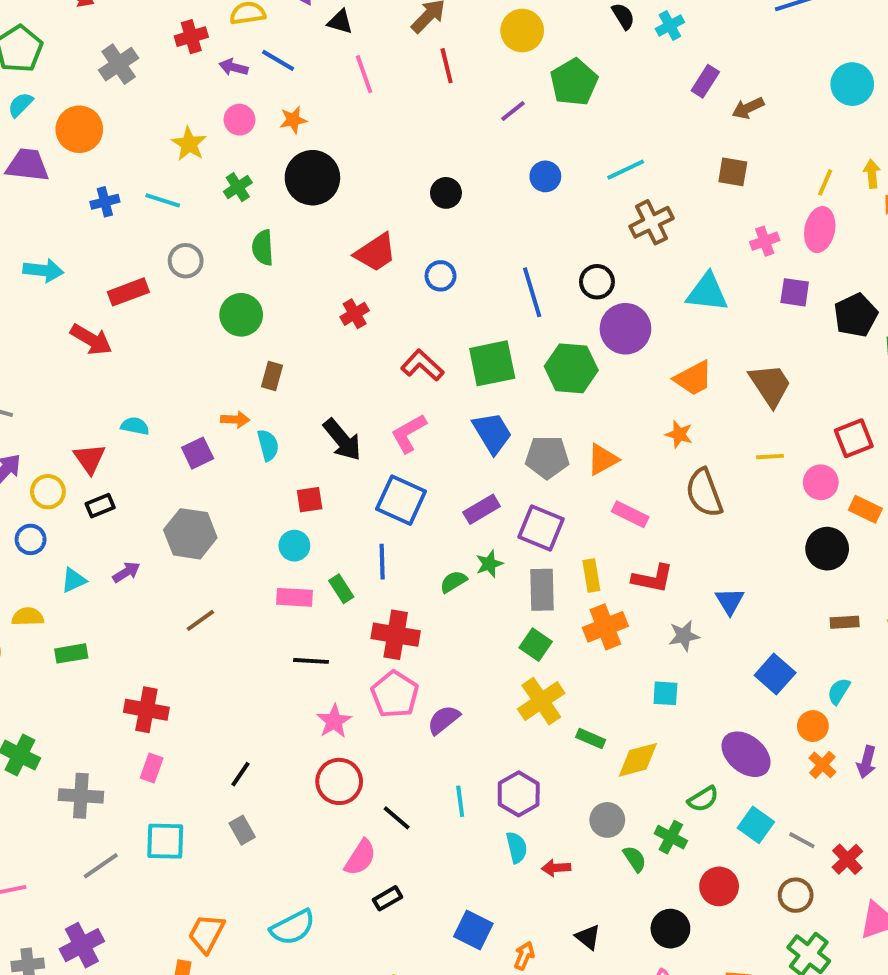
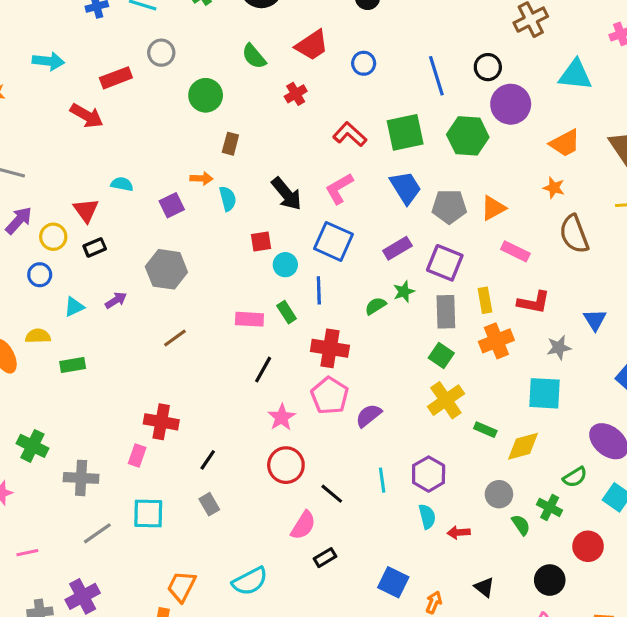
green semicircle: (263, 248) -> (254, 56), moved, turned -36
cyan circle: (294, 546) -> (285, 265), moved
black line: (311, 661) -> (263, 370), turned -64
cyan square: (665, 693) -> (544, 393), size x1.6
red cross: (146, 710) -> (161, 422), moved

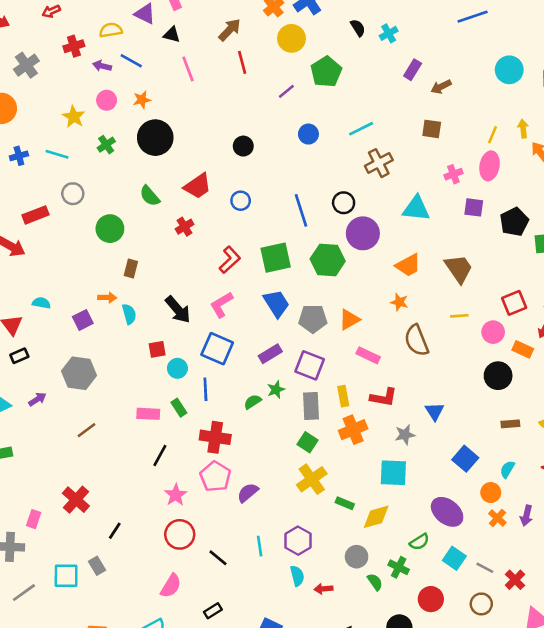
red L-shape: (350, 134) -> (230, 260), turned 96
red cross: (161, 422) -> (76, 500), turned 32
pink rectangle: (137, 456) -> (34, 519), moved
gray rectangle: (209, 504) -> (97, 566), moved
pink semicircle: (303, 525) -> (171, 586), moved

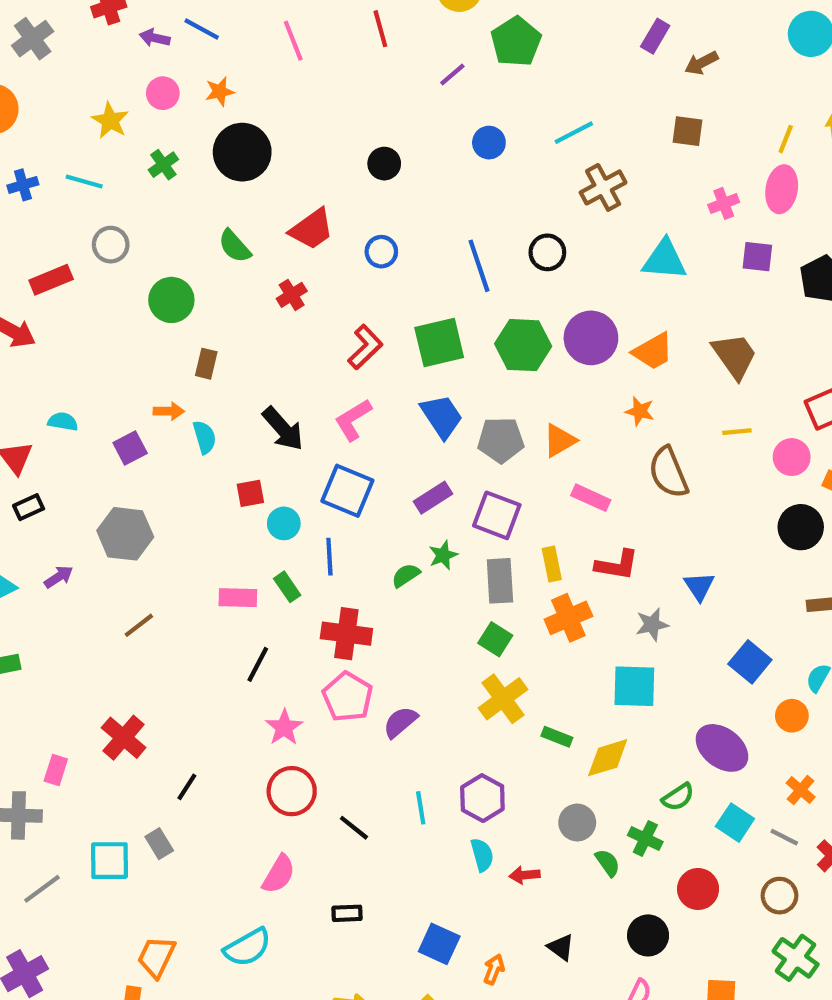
purple circle: (363, 233) -> (591, 338), moved
orange cross: (497, 518) -> (801, 790), moved
black rectangle: (213, 611) -> (347, 913), turned 30

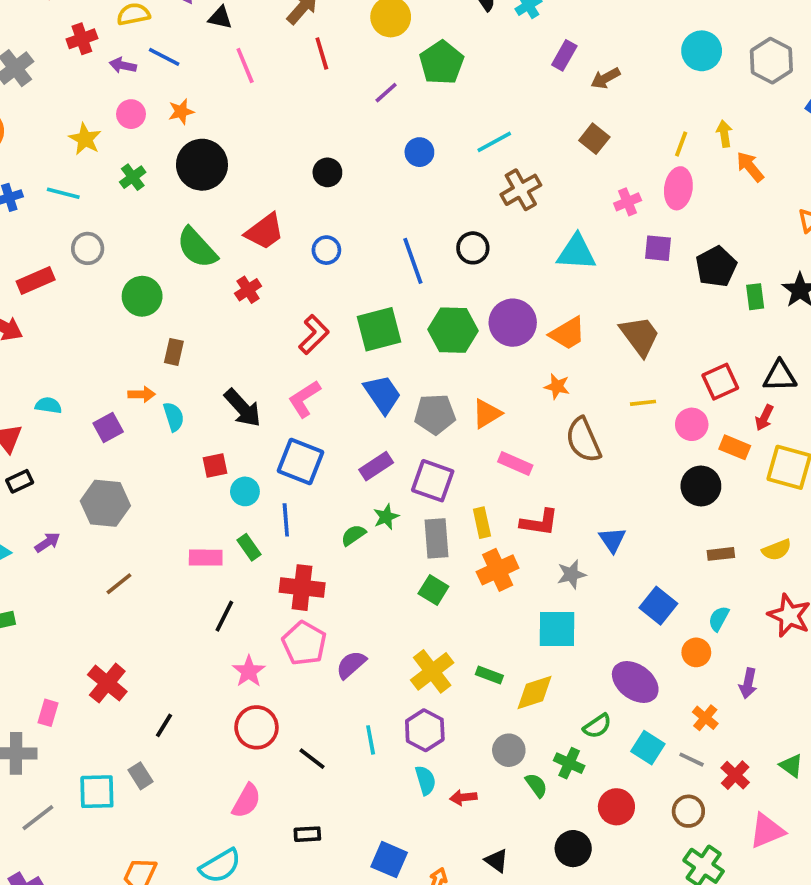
brown square: (688, 131) -> (594, 139), turned 32
green semicircle: (235, 246) -> (197, 248), size x1.4
yellow cross: (503, 699) -> (432, 671), moved

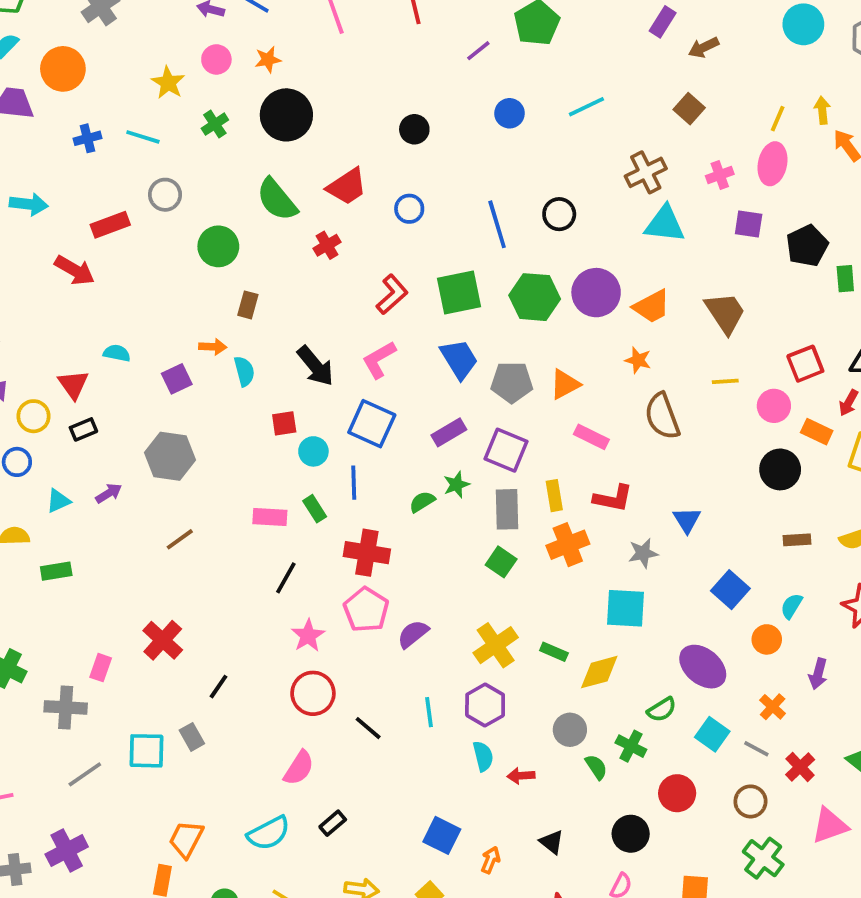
brown cross: (521, 190) -> (646, 172), moved
black rectangle: (307, 834) -> (333, 823), moved, turned -40

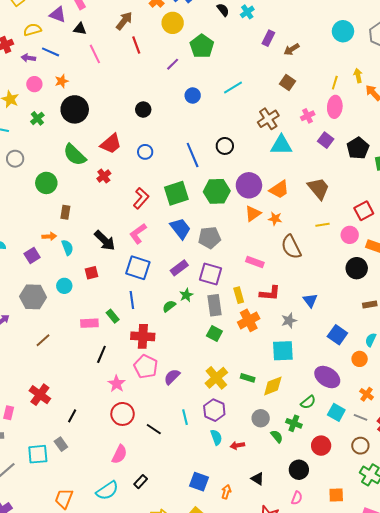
purple square: (749, 224) -> (326, 140), turned 35
orange triangle: (565, 384) -> (253, 214), moved
cyan circle: (313, 451) -> (64, 286), moved

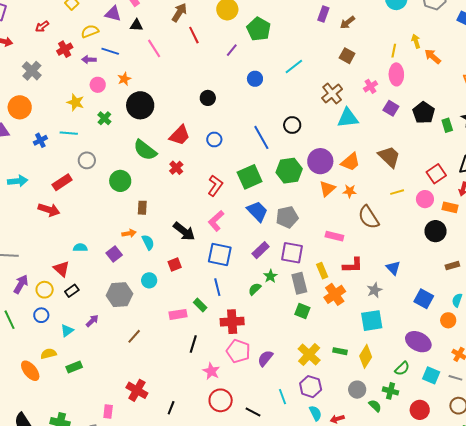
yellow diamond: (273, 386) -> (366, 356), turned -30

